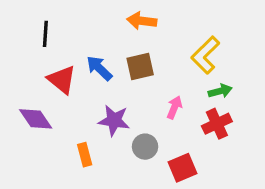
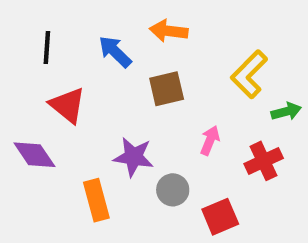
blue arrow: (99, 68) -> (115, 52), moved
green arrow: (220, 91) -> (286, 111), moved
orange rectangle: (85, 155) -> (96, 200), size x1.4

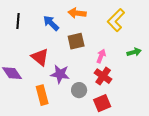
yellow L-shape: (249, 74) -> (116, 20), moved
red triangle: (67, 105) -> (40, 57), moved
pink arrow: (210, 140) -> (101, 56), moved
red cross: (264, 161) -> (103, 76), moved, turned -30

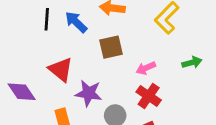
black line: (18, 21) -> (47, 19), moved
pink arrow: (101, 56) -> (146, 68), turned -136

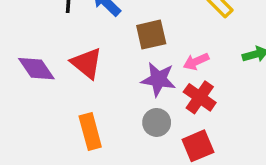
purple diamond: (22, 92) -> (36, 69), moved
purple star: (89, 93) -> (158, 79), moved

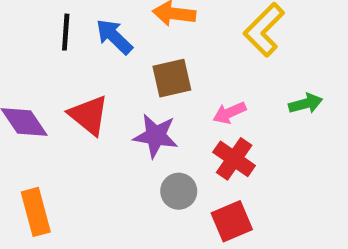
purple star: (158, 79) -> (156, 136), moved
orange rectangle: (90, 131) -> (36, 212), moved

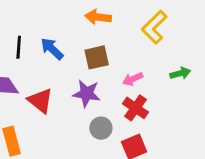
black line: (66, 32) -> (19, 47), moved
blue arrow: (114, 37) -> (52, 49), moved
red triangle: (89, 115) -> (40, 101), moved

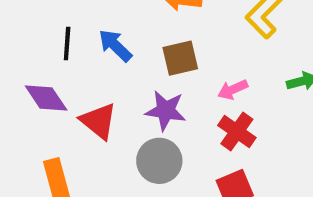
gray circle: (101, 128) -> (159, 161), moved, size x1.4

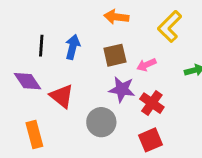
blue arrow: (115, 46) -> (73, 47), turned 60
pink arrow: (233, 90) -> (146, 65), moved
purple star: (166, 111) -> (122, 89), moved

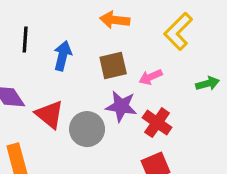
black line: (41, 46) -> (25, 39), moved
gray circle: (101, 122) -> (87, 129), moved

